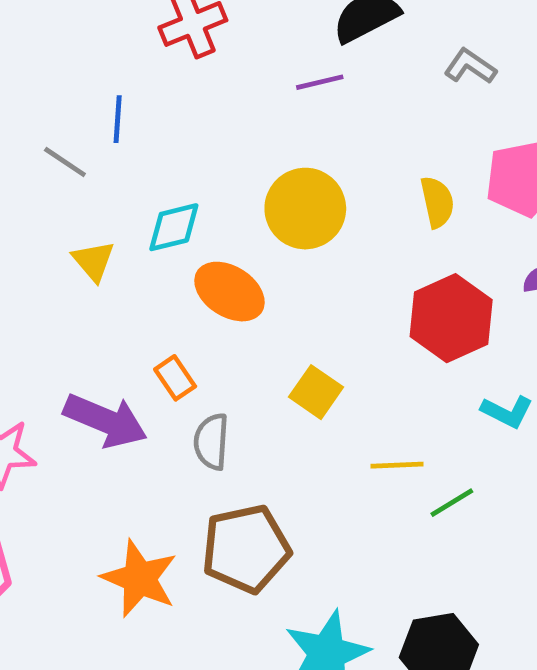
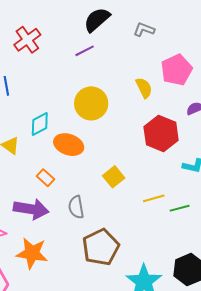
orange rectangle: (175, 378) -> (45, 178), moved
yellow square: (316, 392) -> (114, 177), turned 30
green line: (452, 503) -> (180, 208), turned 30
orange star: (139, 579) -> (32, 253), moved

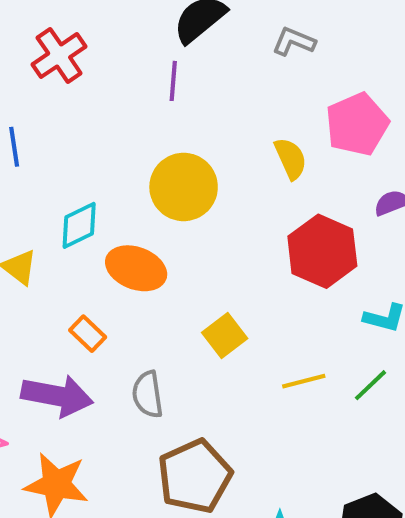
purple line: (85, 51) -> (173, 81), turned -60
green line: (180, 208) -> (370, 385), moved, turned -30

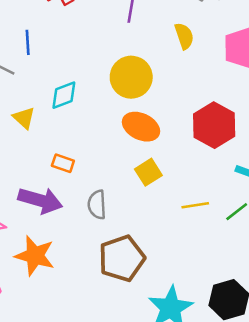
yellow semicircle: (291, 158) -> (184, 36), moved
orange ellipse: (136, 268) -> (141, 127), moved
orange rectangle: (88, 334) -> (63, 163), turned -30

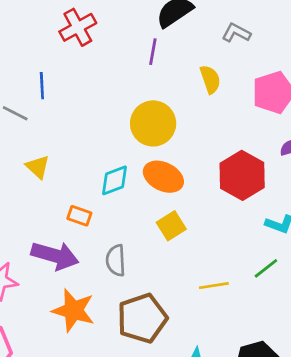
cyan diamond: (64, 95) -> (115, 180), moved
yellow line: (195, 205) -> (214, 286), moved
orange star: (35, 256) -> (73, 310), moved

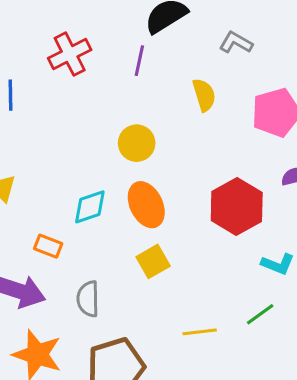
red cross: (78, 27) -> (70, 54), moved
yellow circle: (153, 123) -> (137, 143), size x0.7
orange ellipse: (163, 177) -> (146, 205), turned 36

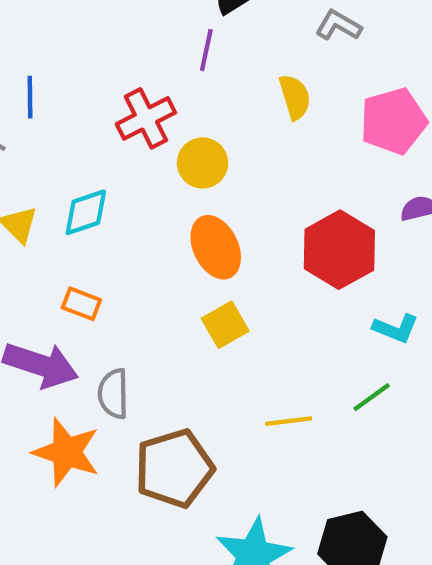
red cross: (70, 54) -> (146, 118), moved
cyan diamond: (90, 207) -> (86, 212), moved
gray semicircle: (88, 299) -> (113, 394), moved

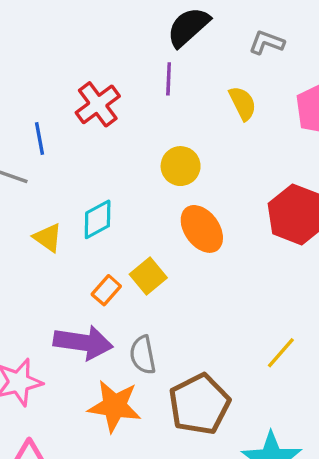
red cross: (146, 118) -> (98, 104), moved
orange rectangle: (81, 304) -> (106, 290), turned -60
yellow square: (225, 325) -> (148, 276), moved
yellow line: (289, 421) -> (281, 353), turned -32

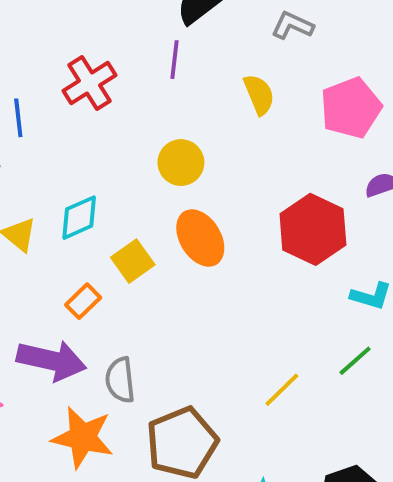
yellow square: (148, 276) -> (133, 261), moved

